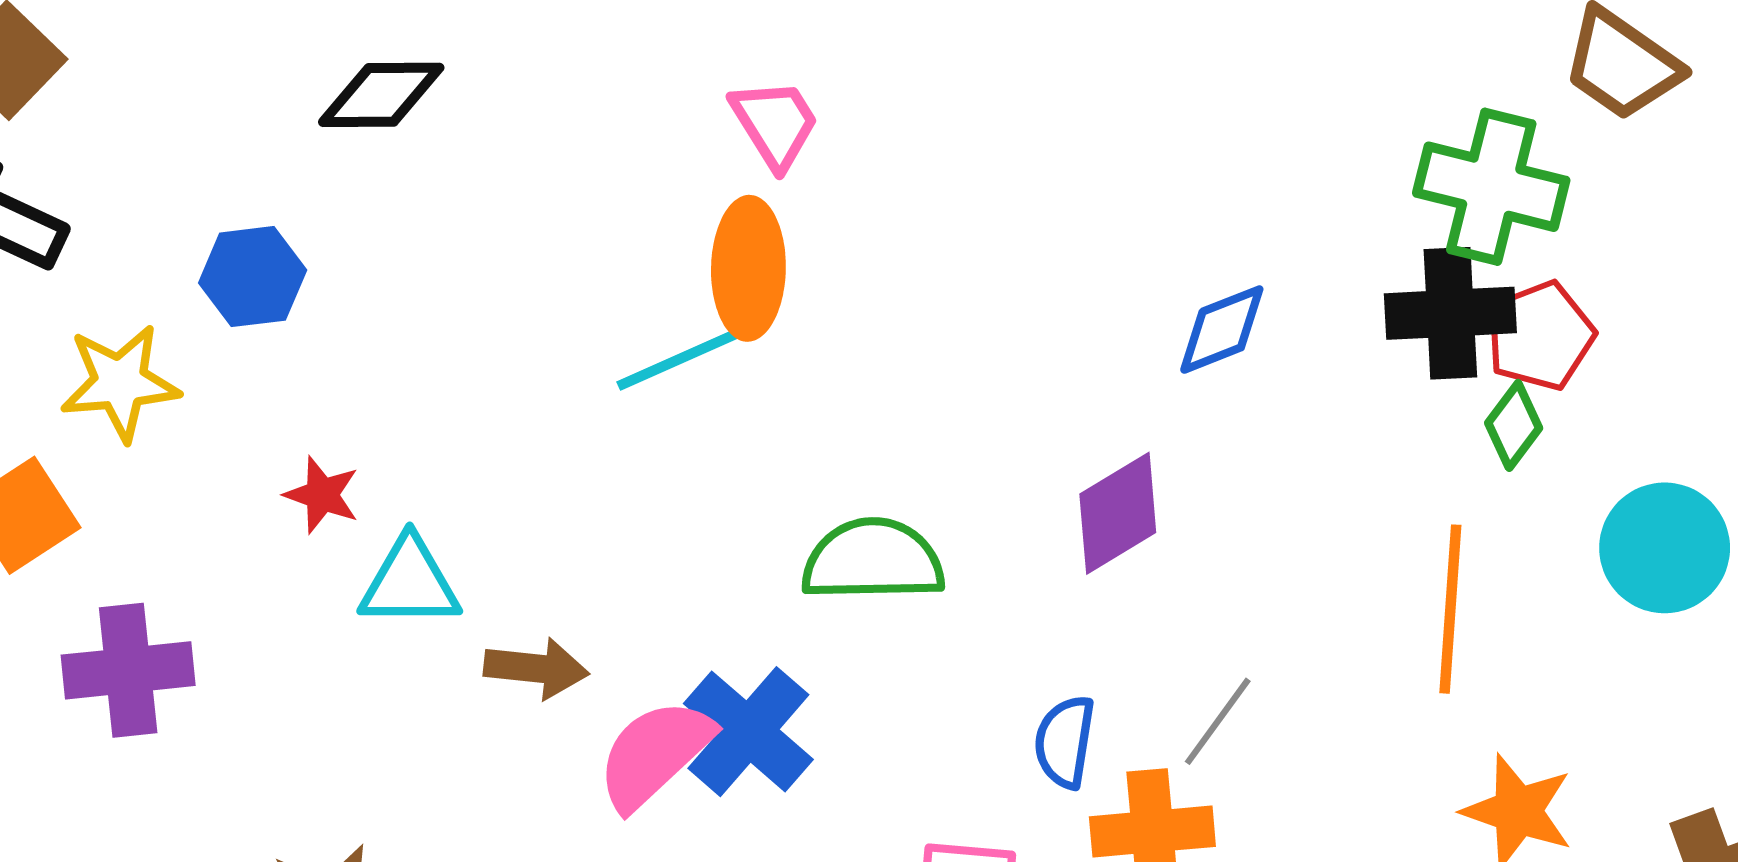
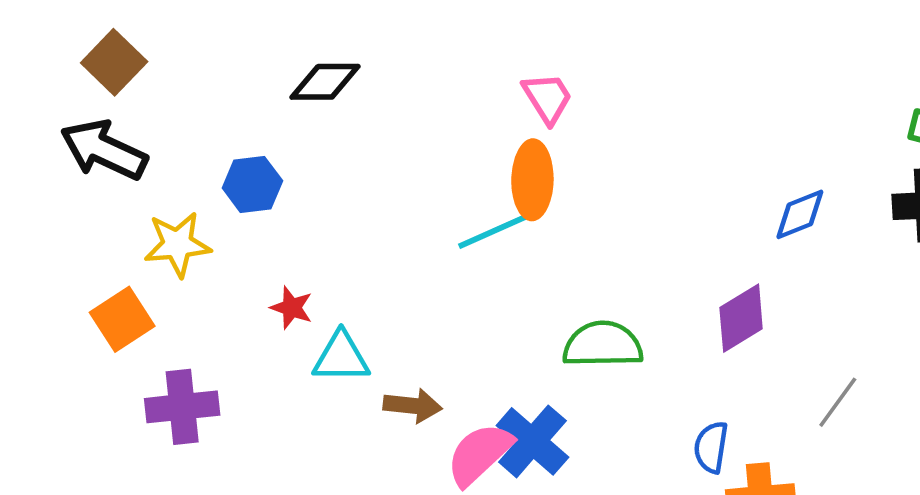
gray line: (1218, 721) -> (838, 402), moved

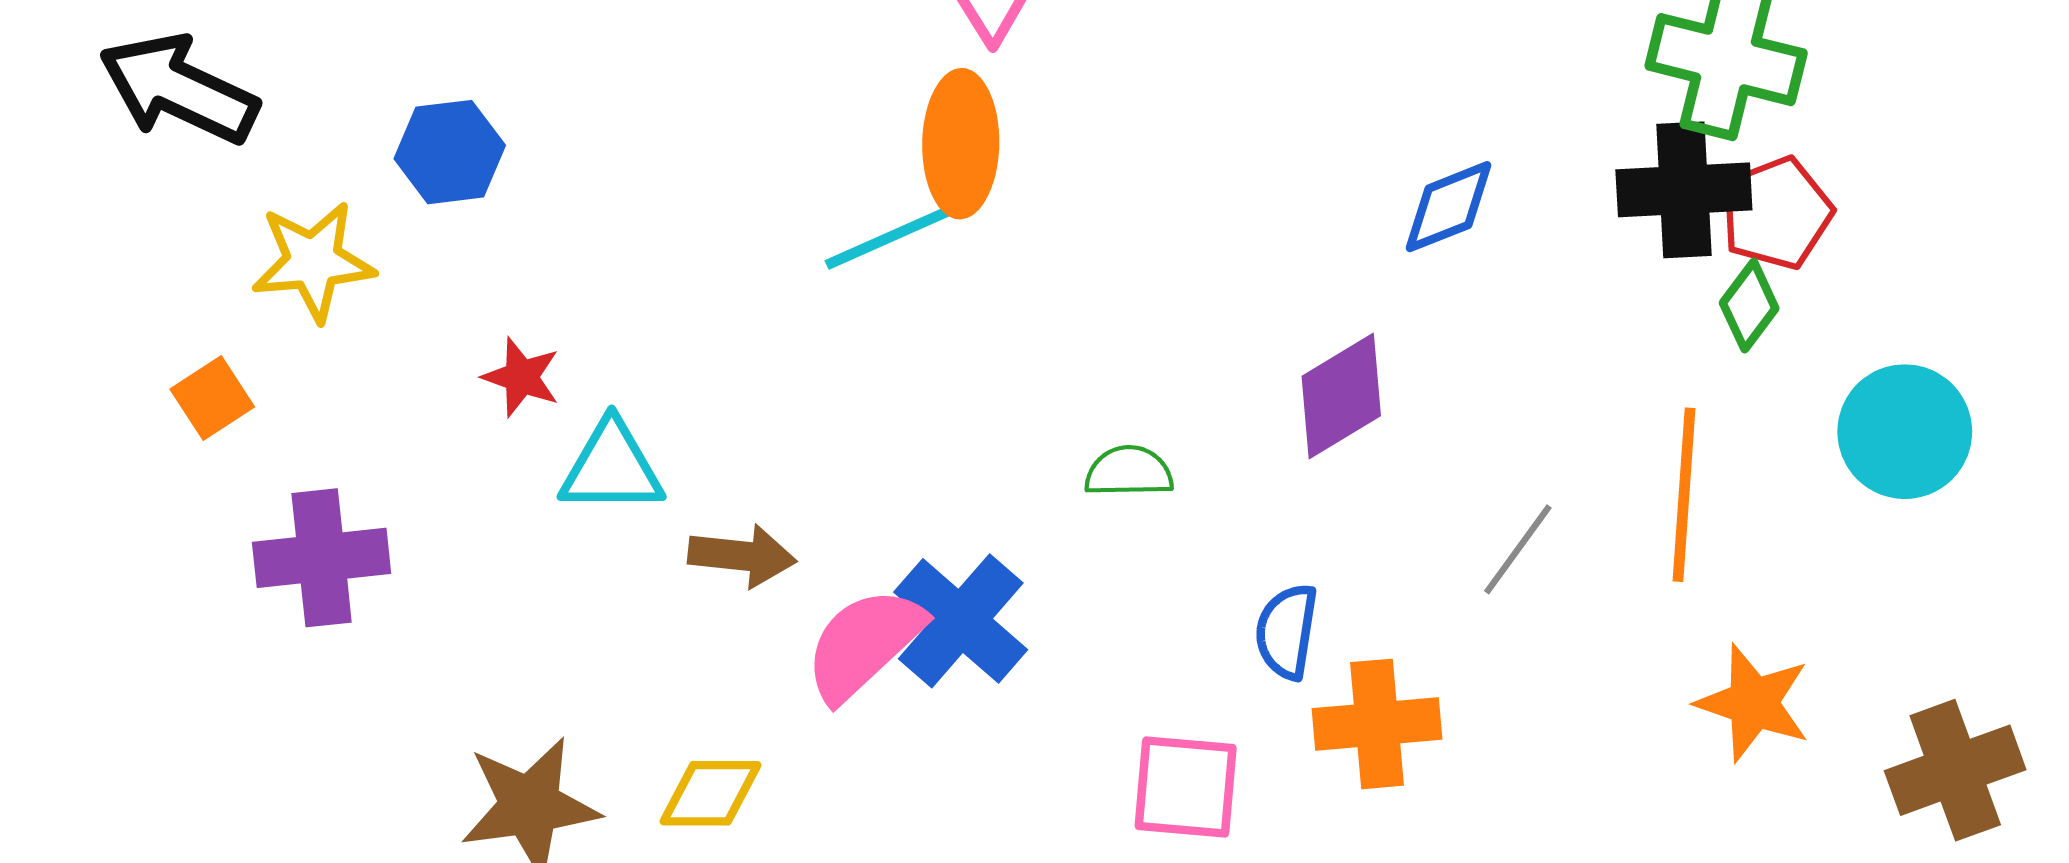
orange square: (122, 319) -> (212, 398), size x0.7
green semicircle: (603, 345) -> (1129, 472), moved, size x0.6

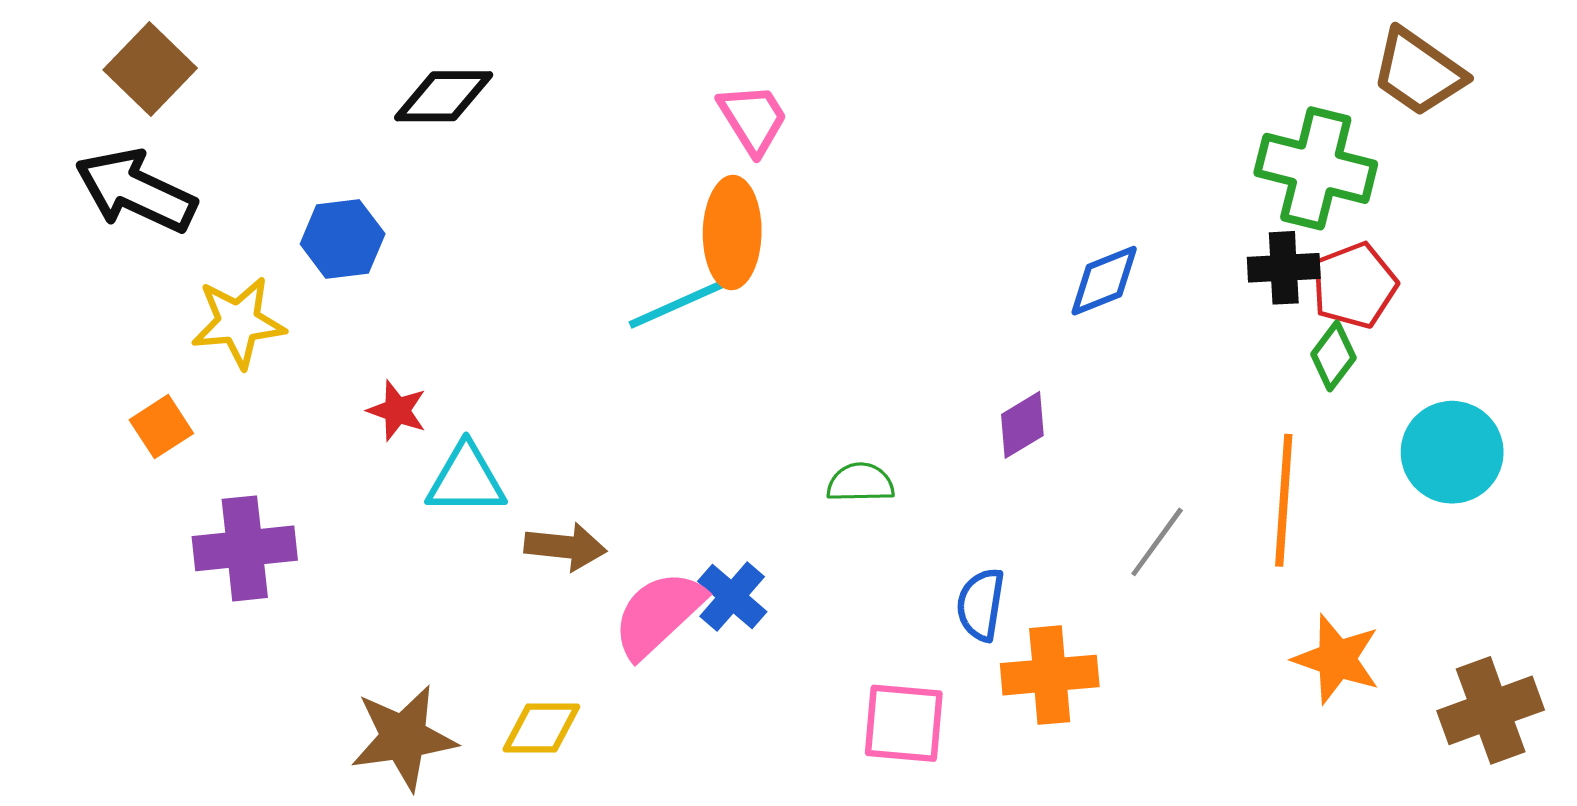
black cross: (1684, 190) -> (1284, 268), size x0.7
purple diamond: (1341, 396) -> (1022, 425), size x0.7
blue cross: (961, 621) -> (732, 596), size x0.7

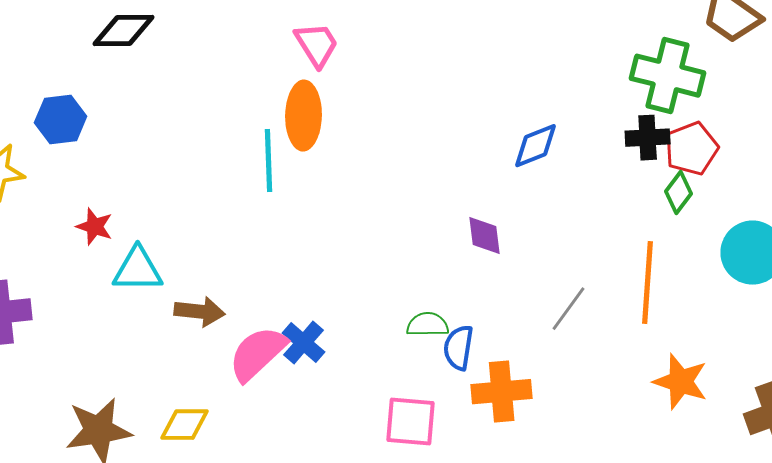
cyan line: (676, 305) -> (269, 161), turned -68
purple diamond: (1022, 425) -> (485, 236), turned -66
green semicircle: (860, 483) -> (428, 325), moved

